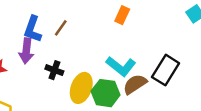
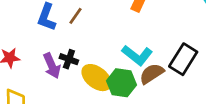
purple arrow: (26, 51) -> (52, 66), moved, turned -30
yellow ellipse: (81, 88) -> (96, 78), turned -72

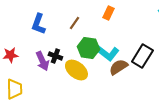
brown line: (75, 16) -> (74, 23), moved
green hexagon: (121, 83) -> (88, 48), moved

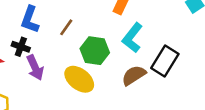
brown line: (74, 23) -> (66, 27), moved
cyan L-shape: (107, 53) -> (132, 38), moved, turned 90
black cross: (55, 56) -> (21, 47), moved

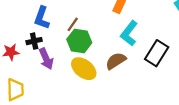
black cross: (21, 47) -> (34, 41), turned -32
green hexagon: (95, 51) -> (79, 41), moved
brown semicircle: (134, 75) -> (116, 61), moved

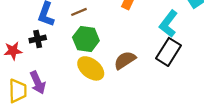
brown line: (73, 24) -> (79, 12), moved, turned 32
cyan L-shape: (129, 33) -> (168, 24), moved
purple arrow: (46, 59) -> (38, 83), moved

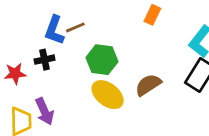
brown line: (79, 12) -> (75, 27), moved

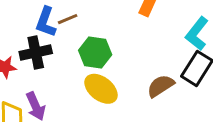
black cross: (45, 60) -> (36, 52), size x1.5
brown semicircle: (148, 85) -> (161, 86), moved

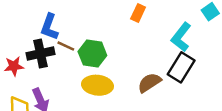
brown line: (68, 19) -> (66, 46), moved, turned 48
yellow ellipse: (101, 89) -> (97, 85), turned -32

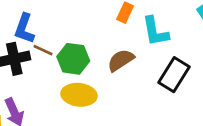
cyan L-shape: (181, 37) -> (155, 31), moved, turned -48
brown semicircle: (149, 83) -> (121, 60), moved

